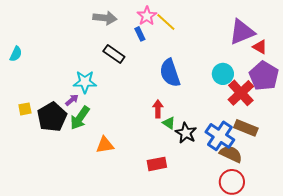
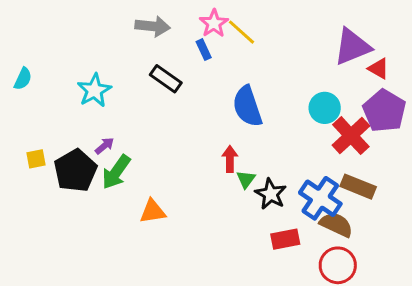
cyan star: (85, 82) -> (94, 90), moved, turned -30
green triangle: (169, 123) -> (246, 179), turned 32
red rectangle: (157, 164) -> (285, 239), moved

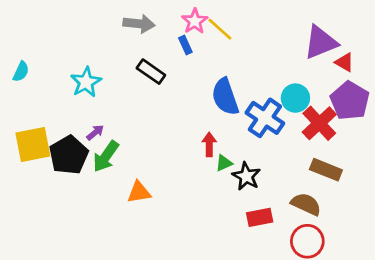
yellow square: (36, 159) -> (33, 144), size x2.0
green triangle: (246, 179) -> (224, 163), turned 30
blue cross: (320, 198) -> (265, 118), moved

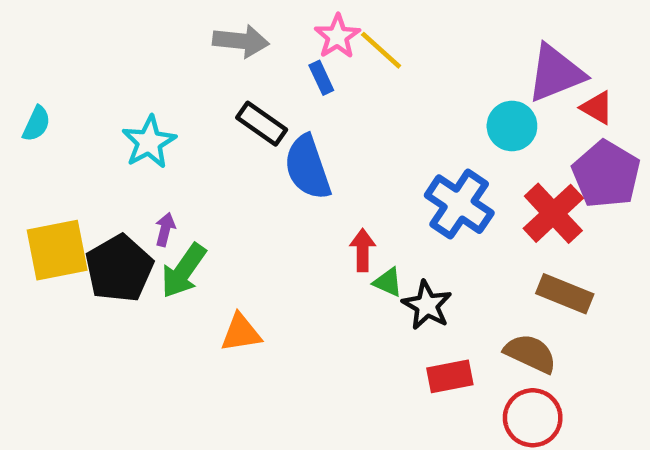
blue semicircle: (225, 97) -> (308, 167), moved
cyan circle: (295, 98) -> (512, 126), moved
purple arrow: (95, 133) -> (165, 229), turned -36
green triangle: (224, 163) -> (388, 282), turned 48

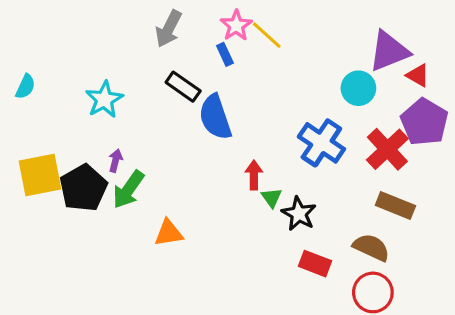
gray arrow: (241, 41) -> (169, 29), turned 111
green triangle: (388, 282) -> (272, 198), turned 30
red rectangle: (450, 376) -> (315, 264), turned 32

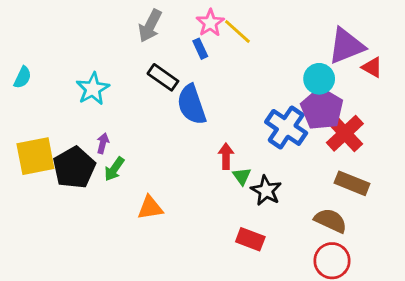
purple pentagon: (424, 122) -> (322, 109), moved
green arrow: (128, 190) -> (114, 169), size x0.7
red rectangle: (315, 264) -> (250, 239), moved

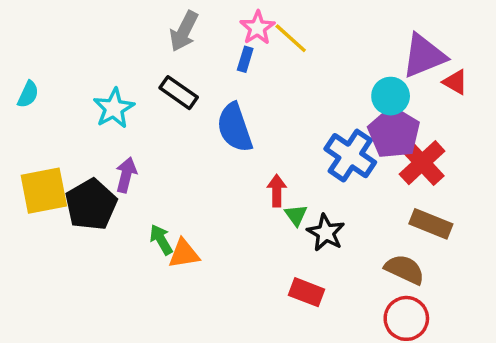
blue rectangle: (200, 49) -> (245, 59), turned 42
black rectangle: (163, 77) -> (179, 93), moved
purple arrow: (103, 143) -> (126, 175), size x1.4
green arrow: (114, 169) -> (161, 240), moved, turned 115

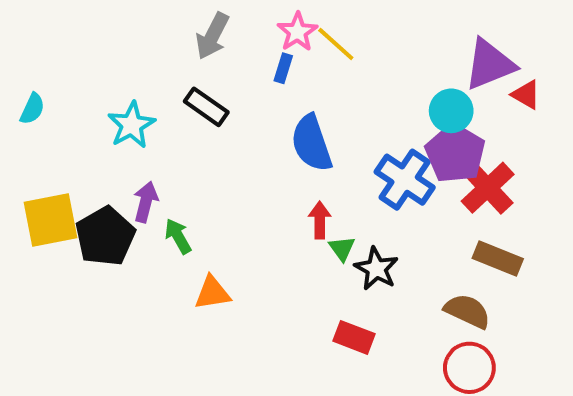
blue semicircle: (235, 128) -> (312, 143), moved
green arrow: (161, 240) -> (178, 236), moved

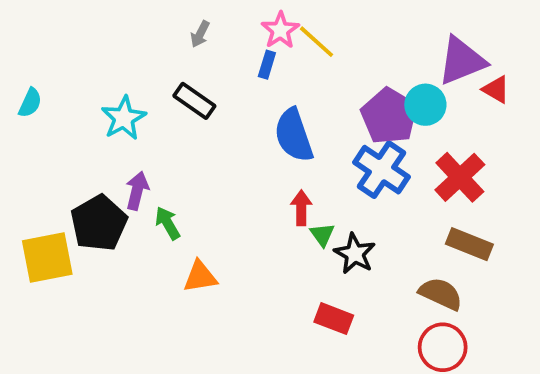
gray arrow: (212, 36) -> (200, 34), size x0.6
purple pentagon: (455, 153) -> (389, 116), moved
yellow square: (51, 220) -> (47, 257), moved

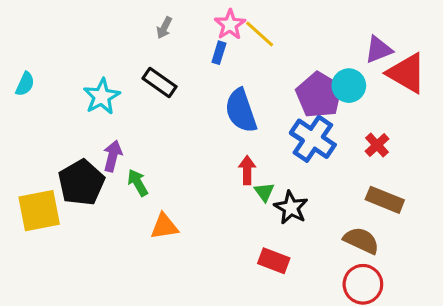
purple triangle: (462, 61) -> (379, 50), size x0.7
red triangle: (496, 89) -> (407, 73), size x1.8
red cross: (460, 177) -> (377, 145), size x0.6

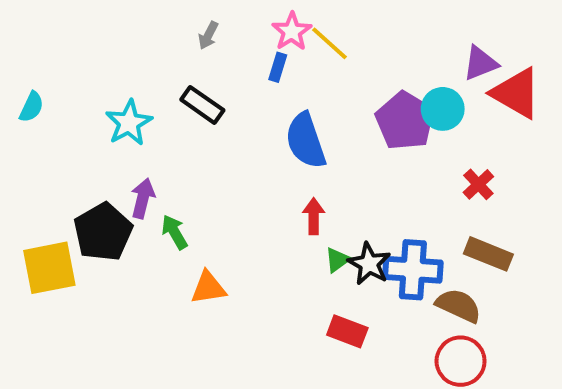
blue cross: (313, 139) -> (413, 270), moved, turned -30
green triangle: (264, 192) -> (337, 260), moved, turned 30

